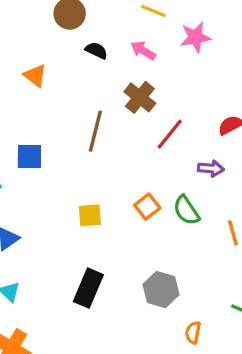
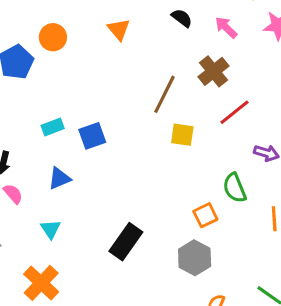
blue square: (29, 157) -> (92, 136), moved, turned -32
orange square: (147, 207) -> (205, 215), moved
yellow square: (90, 215) -> (182, 135), moved

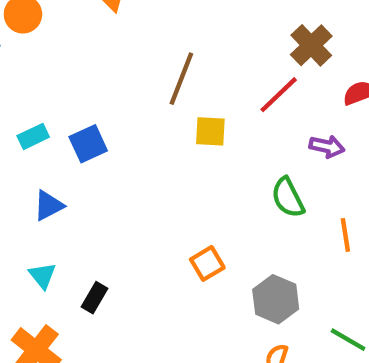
brown cross: (214, 71) -> (311, 45), moved
orange square: (205, 215) -> (207, 263), moved
black rectangle: (126, 242) -> (95, 298), moved, size x0.6
gray hexagon: (195, 258) -> (276, 299), moved

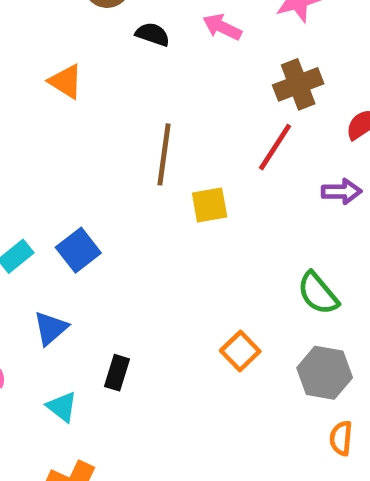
brown cross: (311, 45) -> (298, 84), turned 36
green semicircle: (288, 198) -> (318, 293), moved
black rectangle: (95, 298) -> (117, 373), moved

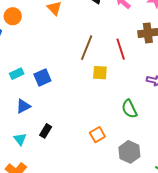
red line: (275, 147) -> (121, 49), moved, turned -65
green semicircle: (318, 293) -> (129, 109), moved

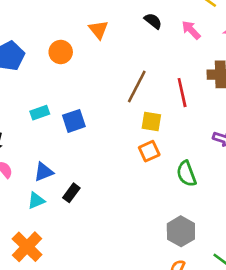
orange circle: (13, 16) -> (61, 52), moved
blue triangle: (23, 106) -> (44, 172), moved
orange square: (97, 135) -> (149, 151), moved
cyan triangle: (20, 139) -> (36, 201), turned 40

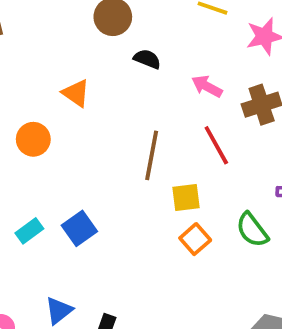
pink arrow: (191, 30) -> (207, 86), moved
green semicircle: (186, 174) -> (252, 230), moved

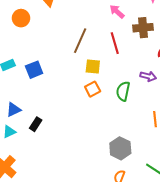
green semicircle: (252, 230) -> (123, 91), turned 36

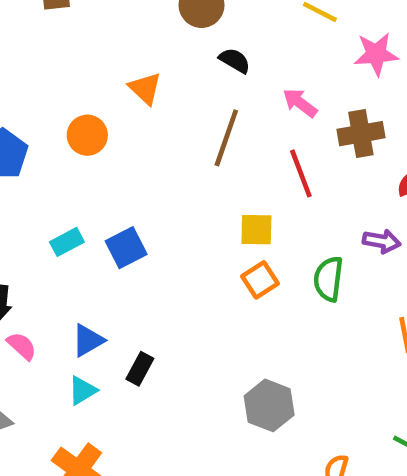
brown line: (80, 41) -> (226, 138), moved
gray hexagon: (120, 148) -> (269, 405), moved

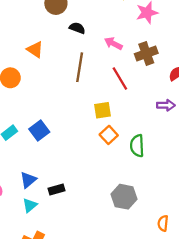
green semicircle: (328, 279) -> (137, 146), moved
black rectangle: (140, 369) -> (56, 190), turned 56

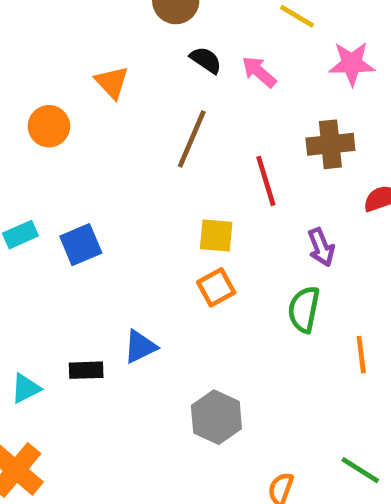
pink arrow: (113, 43) -> (259, 72), moved
purple arrow: (166, 105) -> (321, 247), moved, turned 54
green semicircle: (137, 146) -> (304, 309), moved
blue triangle: (28, 180) -> (140, 347), moved

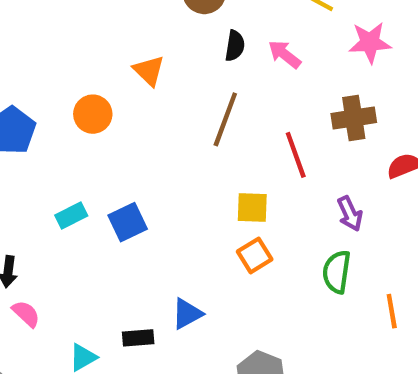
black semicircle: (206, 60) -> (235, 46), turned 68

